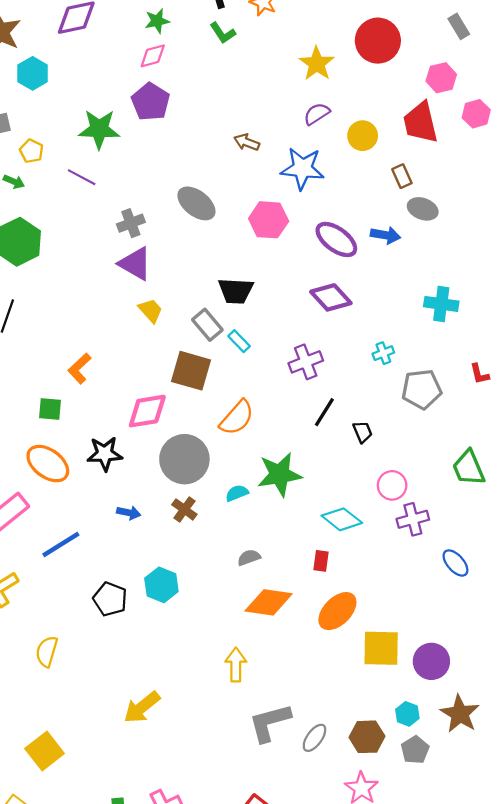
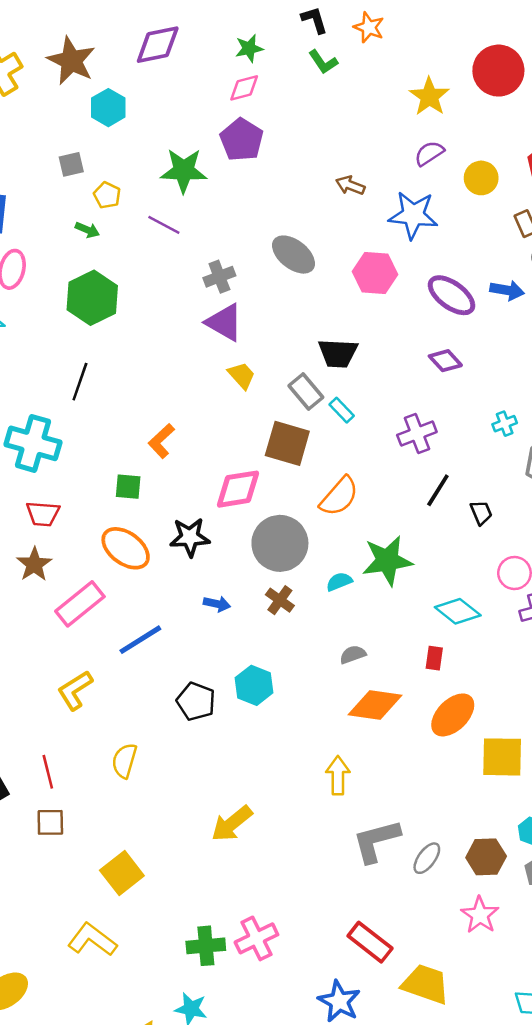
purple diamond: (331, 297) -> (445, 361), size x0.7

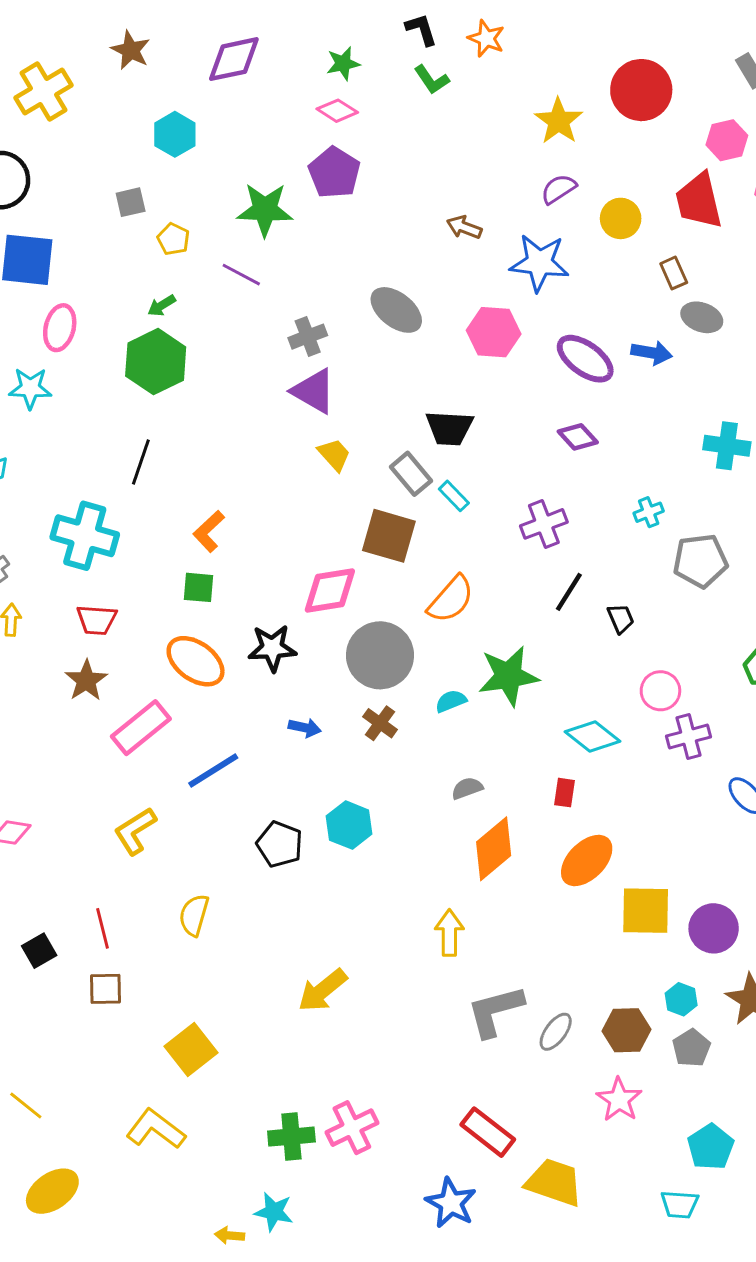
brown star: (71, 61) -> (131, 50), moved, size x0.7
pink diamond: (244, 88) -> (337, 111), turned 48
green arrow: (87, 230) -> (162, 306), moved, turned 125
orange L-shape: (161, 441) -> (209, 531), moved
orange diamond: (375, 705) -> (494, 849), turned -48

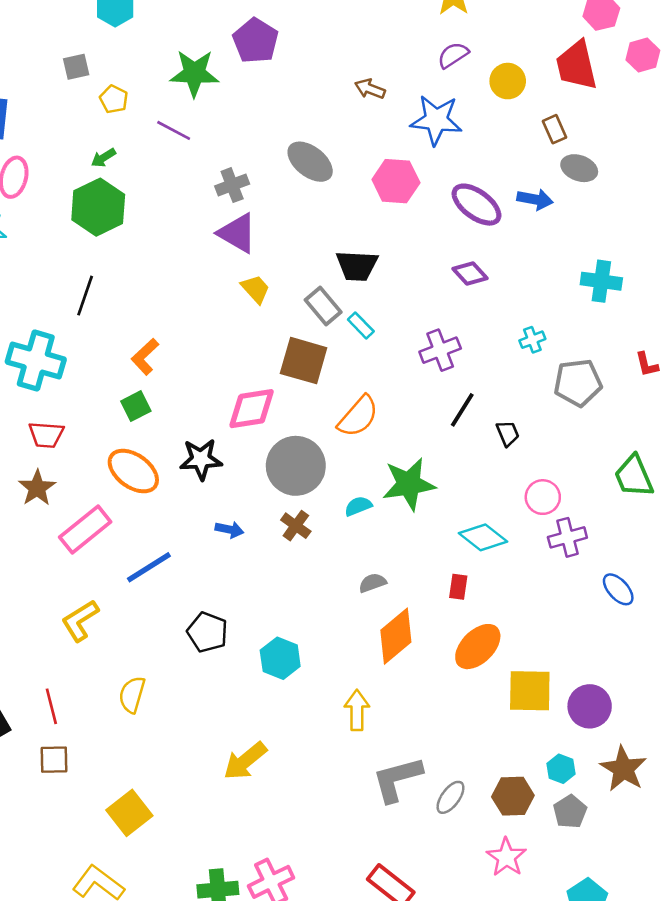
green square: (198, 587) -> (136, 406), turned -32
cyan hexagon: (349, 825) -> (280, 658), moved

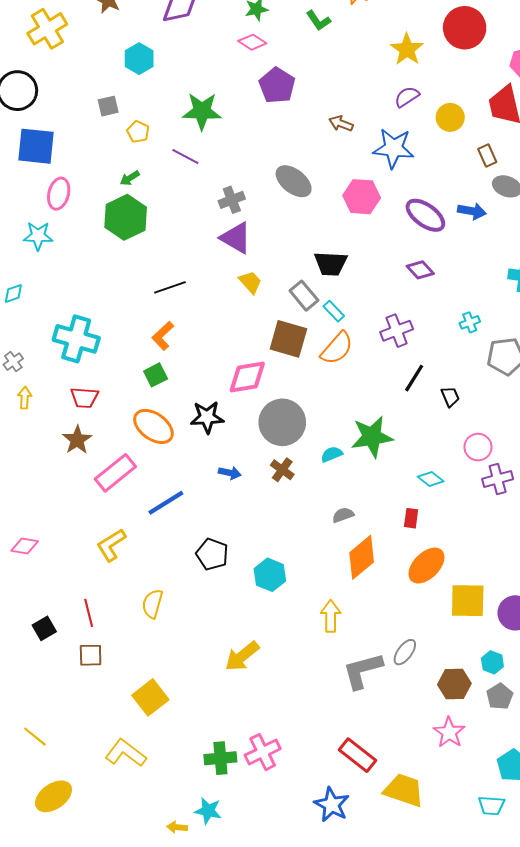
purple pentagon: (255, 41) -> (277, 85), moved
black line: (85, 296) -> (170, 287), moved, turned 52
orange semicircle: (358, 416) -> (337, 348), moved
cyan diamond: (483, 537) -> (431, 479), size x0.7
gray ellipse: (450, 797) -> (405, 652), moved

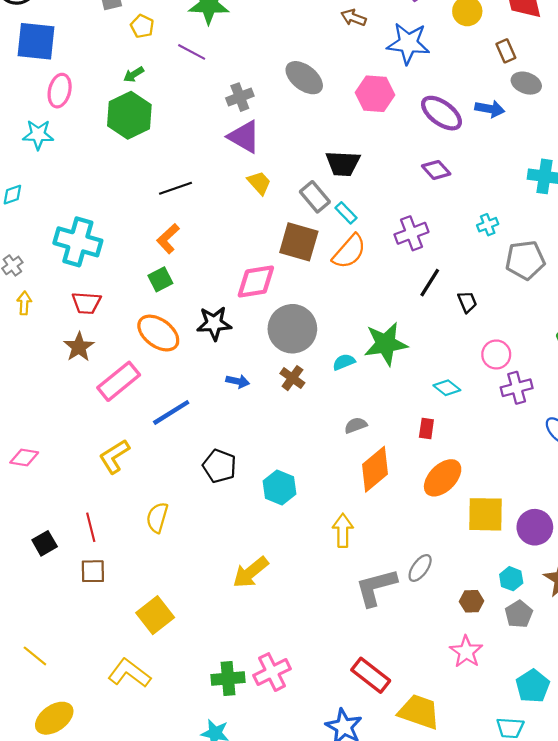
brown hexagon: (454, 684) -> (472, 601), size x0.7

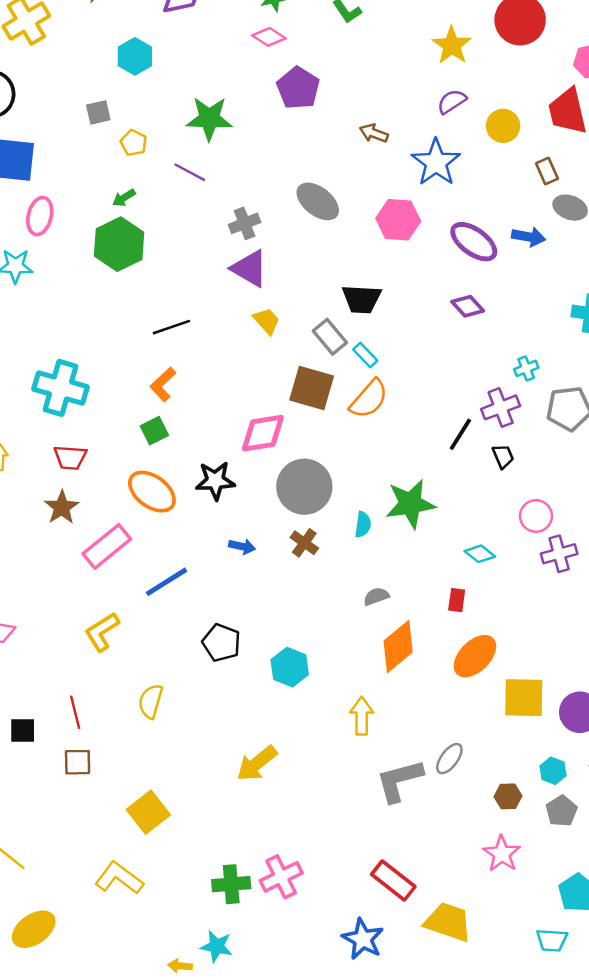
blue star: (408, 43) -> (436, 162), turned 30
purple cross: (411, 233) -> (501, 407), moved
cyan semicircle: (344, 362) -> (363, 525), turned 120
black square: (45, 543) -> (23, 731), turned 30

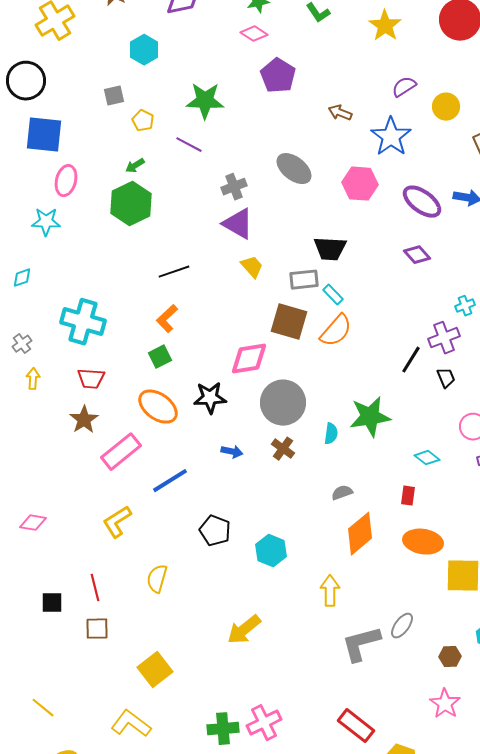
yellow star: (452, 45) -> (385, 26), moved
gray rectangle: (330, 337) -> (304, 280), turned -56
orange ellipse: (475, 656) -> (423, 542), turned 54

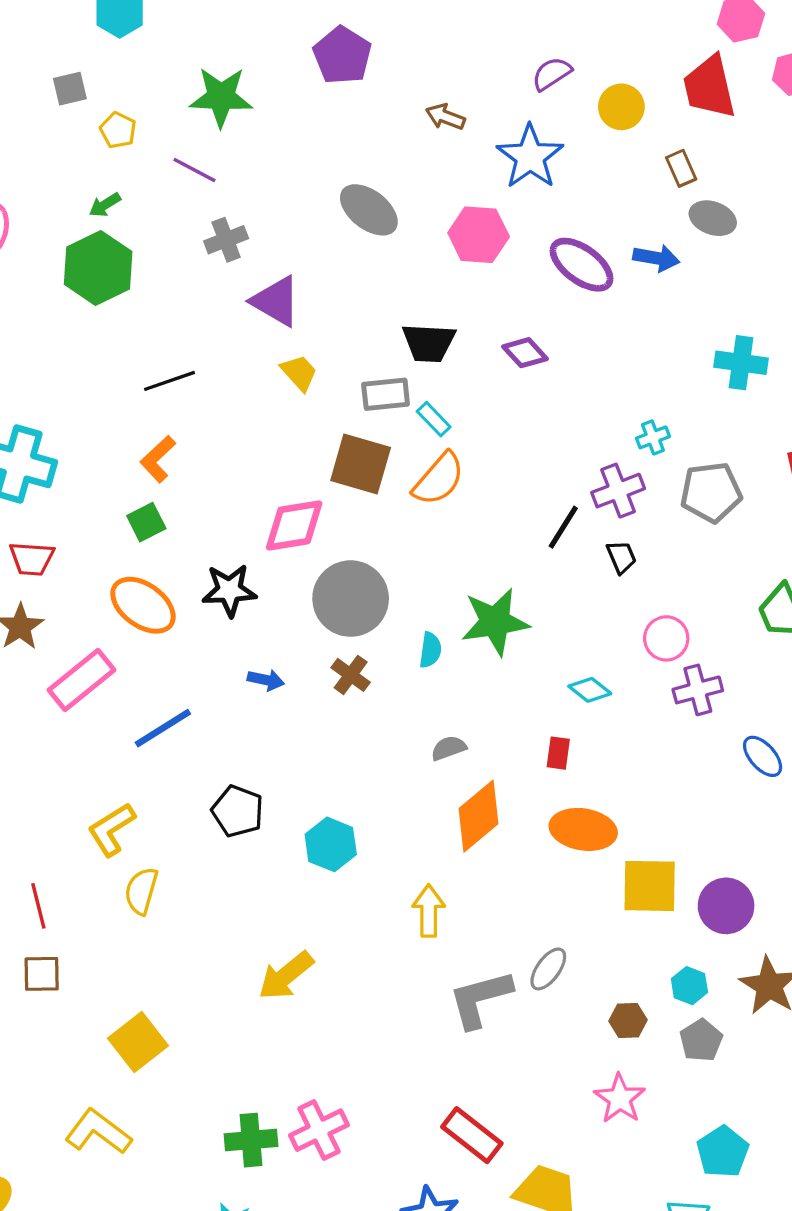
gray cross: (234, 187) -> (226, 240), moved
purple diamond: (417, 255) -> (525, 353), moved
yellow L-shape: (117, 522) -> (111, 829), moved

